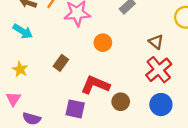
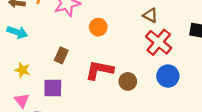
purple square: (75, 109) -> (53, 88), moved

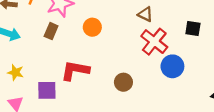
brown rectangle: (61, 55) -> (51, 31), moved
red L-shape: (99, 70) -> (75, 70), moved
blue circle: (168, 76) -> (172, 66), moved

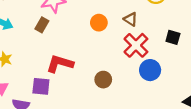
orange circle: (92, 27) -> (99, 23), moved
purple square: (47, 90) -> (41, 86), moved

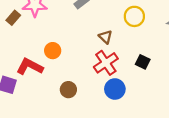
orange circle: (99, 23) -> (53, 51), moved
brown rectangle: (42, 25) -> (13, 18), moved

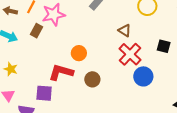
brown circle: (68, 90) -> (92, 79), moved

